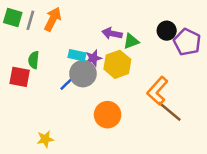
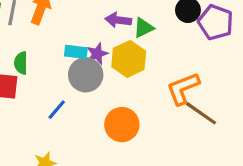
blue line: (67, 83) -> (57, 110), moved
orange L-shape: (157, 91) -> (183, 88), turned 32

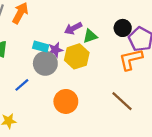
purple arrow: (118, 20) -> (73, 28), turned -42
orange L-shape: (183, 88) -> (131, 59), moved

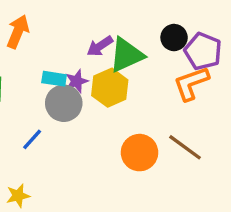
green triangle: (90, 36) -> (126, 55), size x1.6
orange circle: (66, 101) -> (139, 153), moved

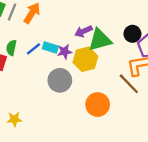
gray circle: (64, 103) -> (60, 80), moved
blue line: (32, 139) -> (34, 49), moved
brown line: (185, 147) -> (129, 84), moved

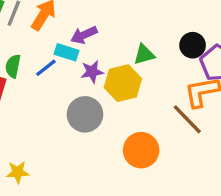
purple arrow: (84, 31) -> (84, 35), moved
green triangle: (100, 40) -> (144, 54), size x0.6
cyan rectangle: (50, 47) -> (67, 52), moved

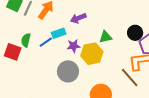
purple arrow: (84, 35) -> (78, 18), moved
cyan rectangle: (67, 52) -> (59, 33), turned -40

